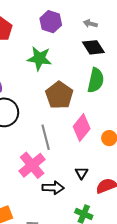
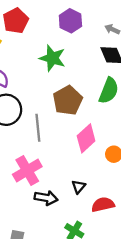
gray line: (46, 137) -> (38, 128), moved

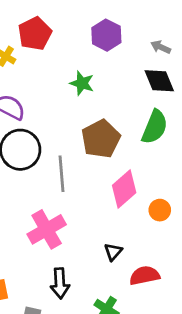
green star: (52, 58) -> (82, 83), size x0.7
black arrow: (46, 198) -> (60, 283), moved, turned 75

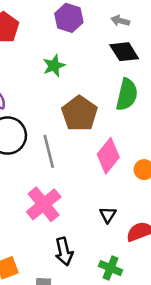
green star: (82, 83) -> (54, 66), turned -30

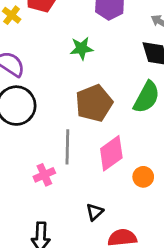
gray line: (49, 151) -> (67, 147), moved
pink cross: (44, 204) -> (44, 175), moved, size x0.6

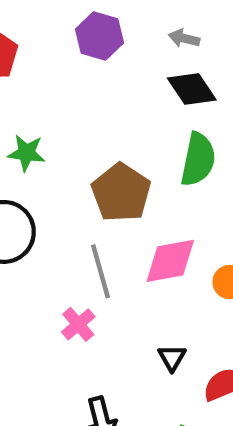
green star: (82, 48) -> (26, 153), moved, turned 30
pink diamond: (111, 153) -> (170, 261), turned 42

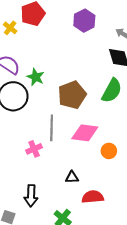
green star: (26, 153) -> (36, 77), moved
black triangle: (172, 358) -> (72, 177), turned 40

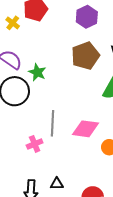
brown pentagon: (72, 95) -> (85, 56), moved
black triangle: (72, 177) -> (57, 184), moved

